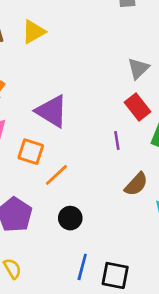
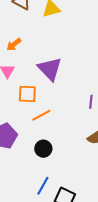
orange square: (31, 152) -> (27, 94), turned -30

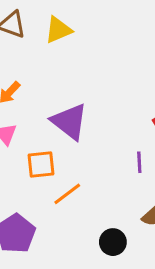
black circle: (43, 149) -> (113, 242), moved

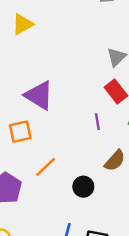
orange line: (67, 194) -> (46, 167), moved

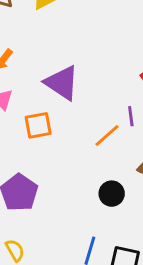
orange line: (46, 167) -> (107, 135), moved

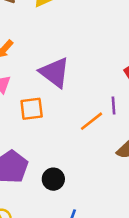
black circle: (112, 194) -> (53, 179), moved

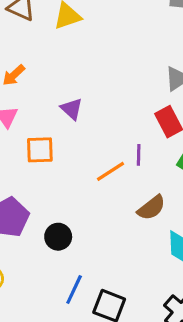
purple triangle: (55, 72) -> (72, 109), size x0.6

